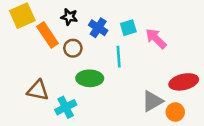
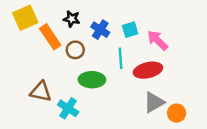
red ellipse: (184, 82) -> (148, 70), moved
cyan cross: (66, 107) -> (68, 108), turned -30

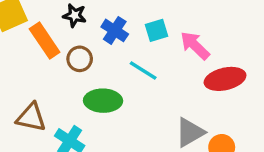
cyan line: (121, 58) -> (143, 71), turned -54
red ellipse: (148, 70) -> (225, 79), moved

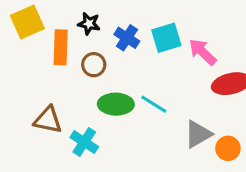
cyan square: (156, 30) -> (166, 38), size x1.4
orange rectangle: (45, 40) -> (61, 47), turned 36
cyan line: (143, 71) -> (154, 104), moved

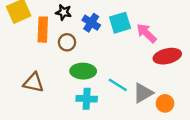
cyan line: (154, 104) -> (118, 85), moved
cyan cross: (84, 142) -> (87, 99), moved, turned -30

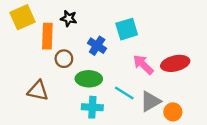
blue cross: (91, 23) -> (97, 46), moved
pink arrow: (147, 33) -> (143, 65), moved
brown circle: (67, 42) -> (64, 59), moved

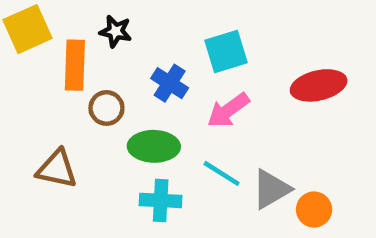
red ellipse: (175, 63) -> (319, 85), moved
pink arrow: (143, 65) -> (228, 110), moved, turned -80

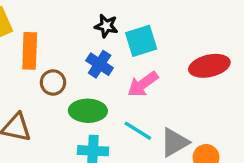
black star: (115, 31) -> (106, 26), moved

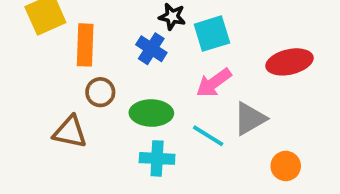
blue cross: (100, 64) -> (151, 49), moved
brown circle: (53, 82) -> (100, 92), moved
gray triangle: (174, 142) -> (250, 119), moved

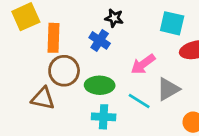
cyan square: (212, 34) -> (172, 23), moved, turned 30
brown circle: (100, 92) -> (64, 71), size x1.5

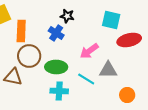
gray triangle: (168, 89) -> (108, 70), turned 30

